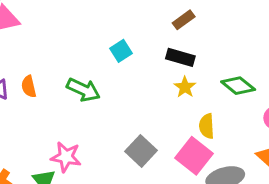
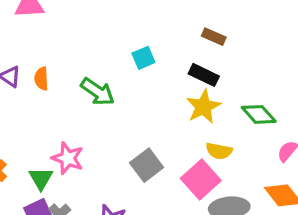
brown rectangle: (184, 20) -> (214, 37), turned 50
yellow star: (185, 87) -> (203, 107), size x1.5
yellow semicircle: (207, 126) -> (219, 151), turned -85

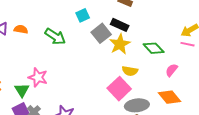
orange semicircle: (41, 79) -> (21, 29), turned 104
gray square: (147, 165) -> (101, 33), moved

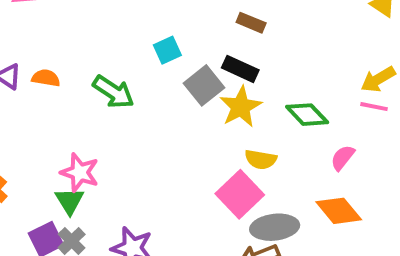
green triangle: (22, 90) -> (70, 201), moved

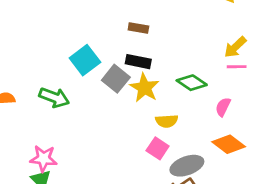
cyan square: (167, 50) -> (85, 60), size x1.5
pink square: (240, 194) -> (158, 148), size x0.7

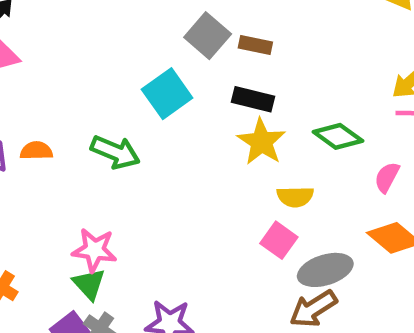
gray square: (116, 79) -> (208, 36), moved

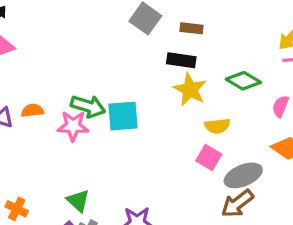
brown rectangle: (255, 45) -> (192, 28), moved
cyan square: (167, 94) -> (123, 116), moved, turned 36
pink star: (94, 250) -> (73, 126), moved

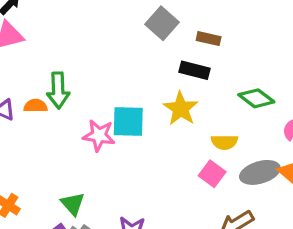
yellow star: (190, 89) -> (181, 109), moved
green arrow: (88, 106) -> (58, 90), moved, turned 64
pink star: (73, 126) -> (99, 135), moved
gray ellipse: (243, 175) -> (260, 172), moved

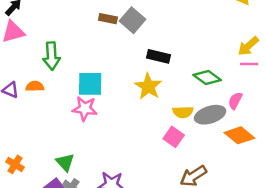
brown rectangle: (209, 39) -> (108, 19), moved
green arrow: (58, 90) -> (52, 56), moved
cyan square: (128, 121) -> (90, 84), moved
gray ellipse: (260, 172) -> (210, 115), moved

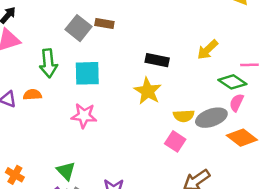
gray square: (132, 20) -> (79, 28), moved
yellow arrow: (248, 46) -> (208, 50), moved
green diamond: (207, 77) -> (232, 82), moved
cyan square: (90, 84) -> (87, 73), moved

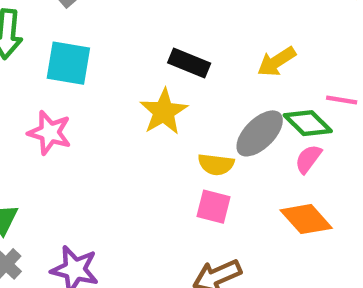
gray ellipse: (211, 118) -> (260, 133), moved, turned -36
pink square: (175, 141) -> (214, 207), moved, turned -30

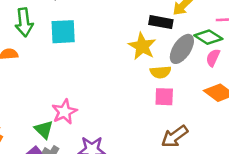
black rectangle: (189, 63) -> (161, 22), moved
yellow star: (164, 112) -> (142, 46), moved
pink star: (50, 133) -> (64, 112), moved, turned -30

